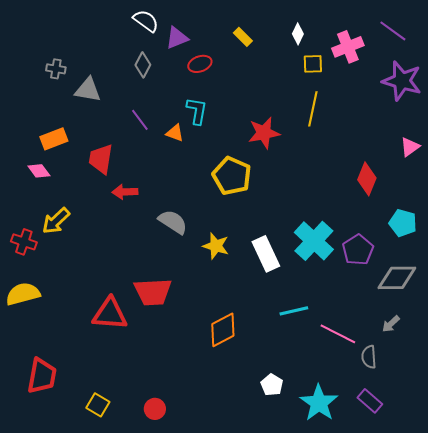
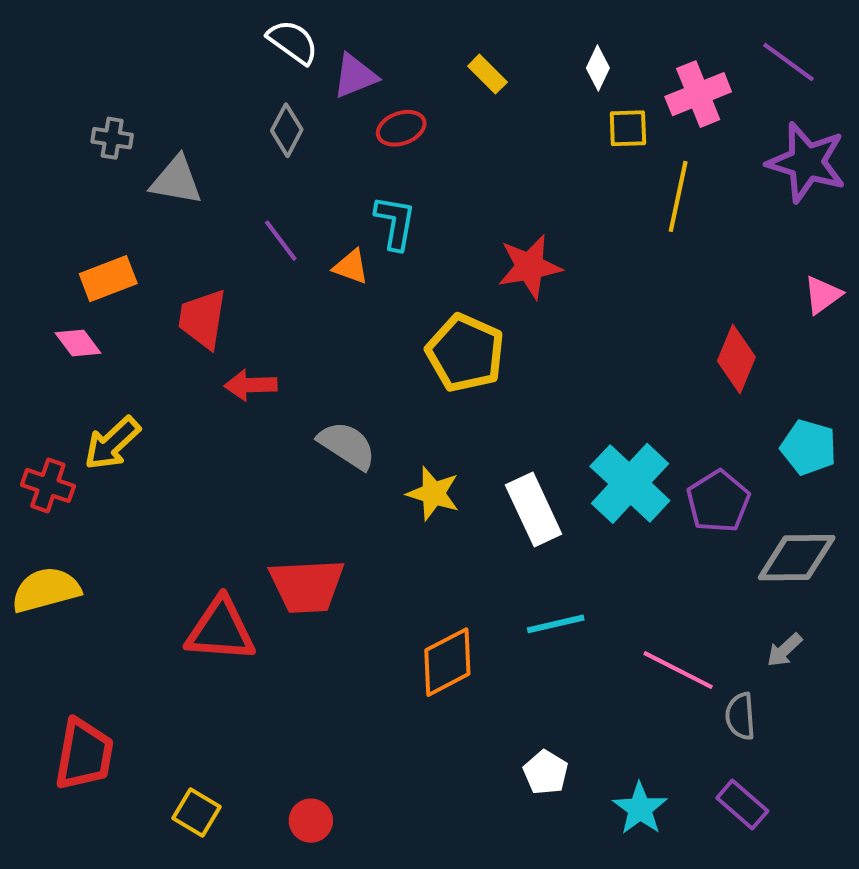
yellow line: (313, 109) -> (678, 196), moved
cyan line: (294, 311) -> (556, 624), moved
cyan star: (319, 403) -> (640, 809), size x0.7

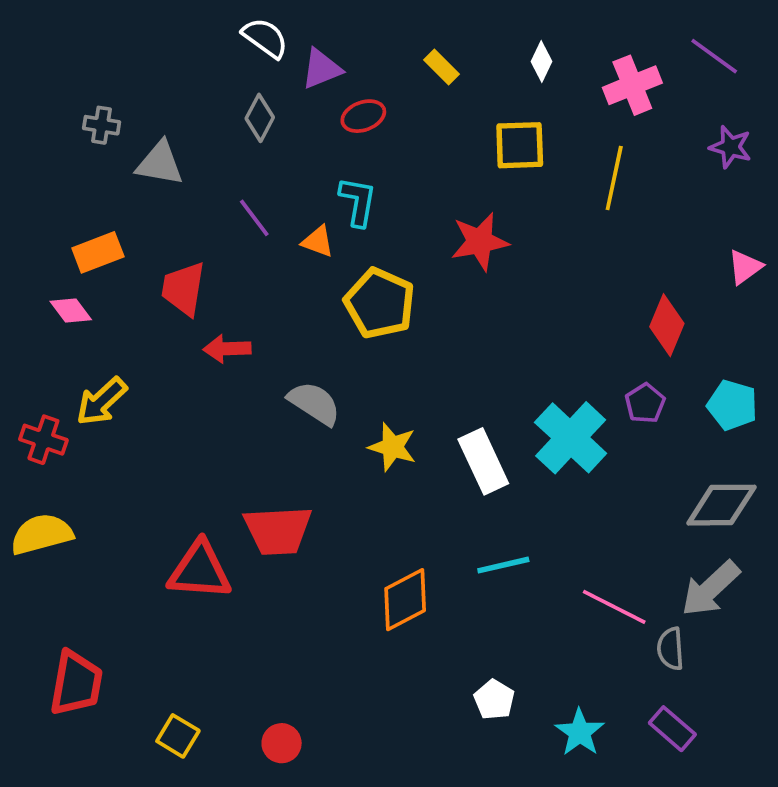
yellow square: (628, 128) -> (520, 145), moved, size x1.4
purple star: (807, 162) -> (731, 147), size x0.6
yellow pentagon: (465, 353) -> (380, 303), moved
purple pentagon: (718, 501) -> (645, 403), moved, size x0.7
gray arrow: (784, 650) -> (711, 589), size x1.8

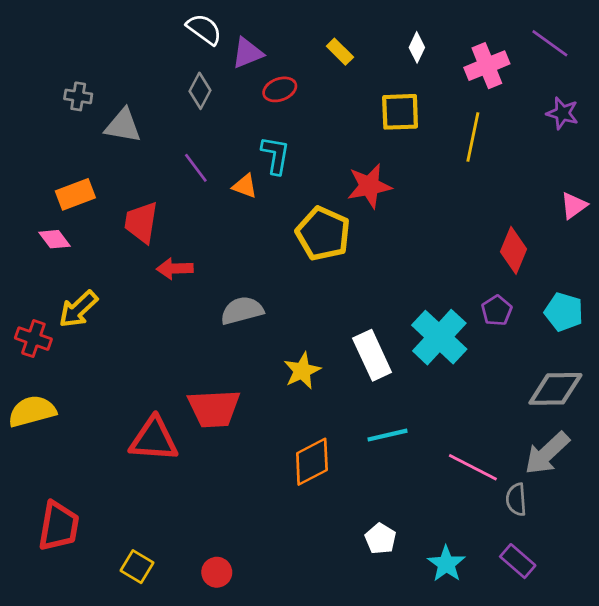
yellow pentagon: (380, 303) -> (323, 234), moved
gray semicircle: (314, 403) -> (242, 311), turned -48
yellow star: (392, 447) -> (302, 371), moved, turned 30

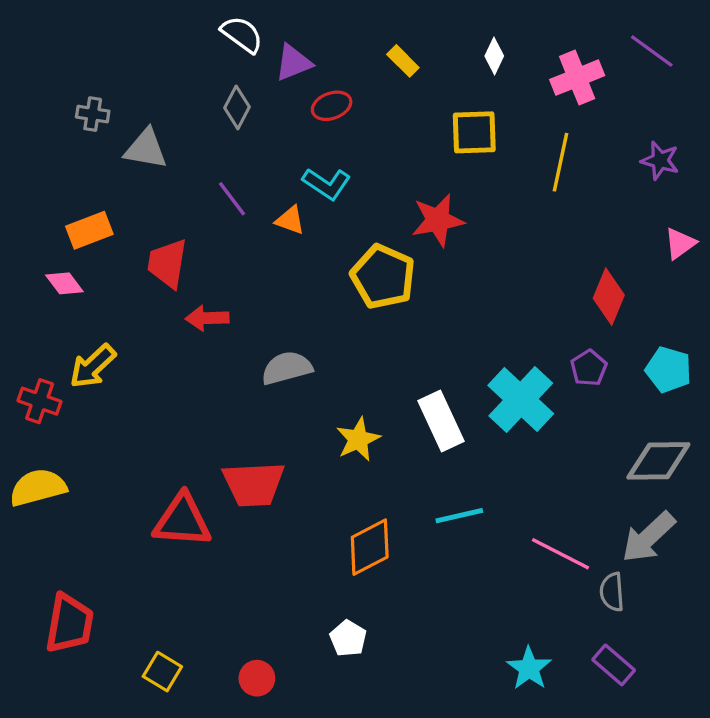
purple star: (562, 113) -> (660, 161), moved
cyan L-shape: (276, 155) -> (327, 184), turned 114
white pentagon: (381, 539) -> (348, 638), moved

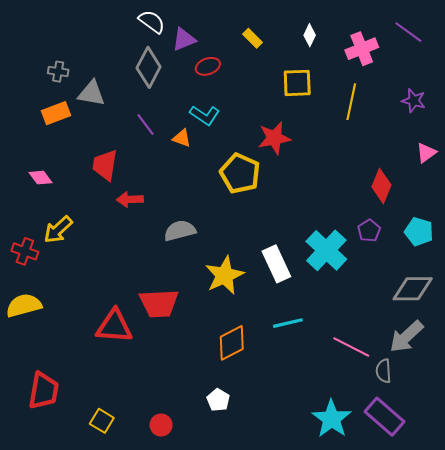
gray diamond: (237, 107) -> (149, 67), size x1.5
orange rectangle: (89, 230) -> (56, 113), moved
yellow star: (358, 439) -> (224, 275), size x1.4
purple rectangle: (614, 665) -> (385, 417), size x1.5
cyan star: (529, 668) -> (332, 419), size x1.4

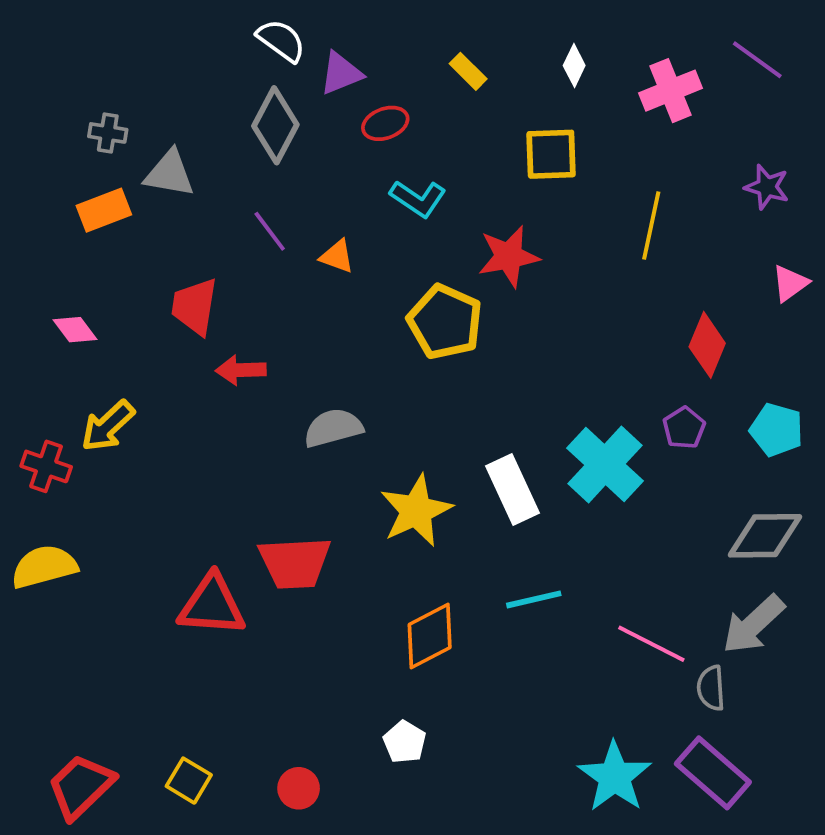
yellow line: (351, 102) -> (651, 226), moved
cyan L-shape: (205, 115) -> (418, 199), moved
red trapezoid: (44, 391) -> (81, 786), moved, turned -144

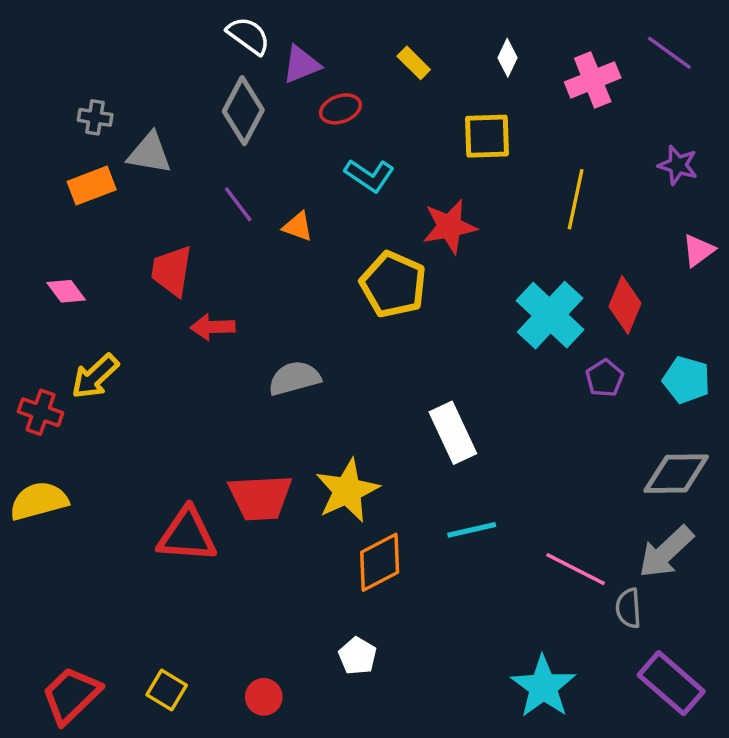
cyan cross: (605, 464) -> (550, 315), moved
yellow star: (416, 511) -> (347, 491), moved
purple rectangle: (713, 773) -> (671, 683), moved

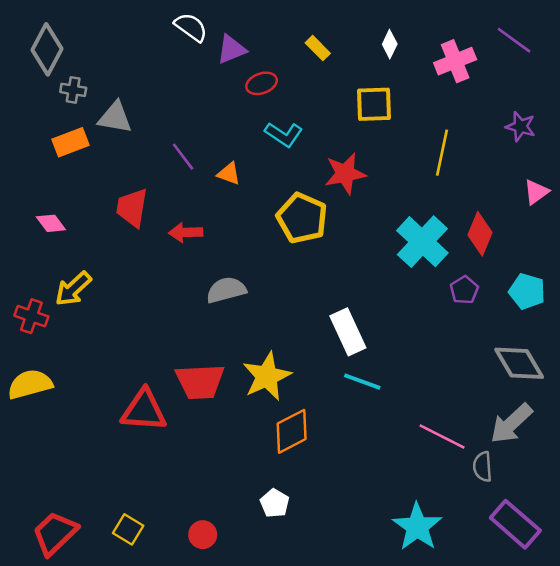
gray diamond: (243, 111) -> (47, 49), moved
red arrow: (213, 327) -> (186, 232), moved
gray diamond: (676, 474) -> (519, 363), turned 60
cyan line: (472, 530) -> (362, 382), moved, turned 33

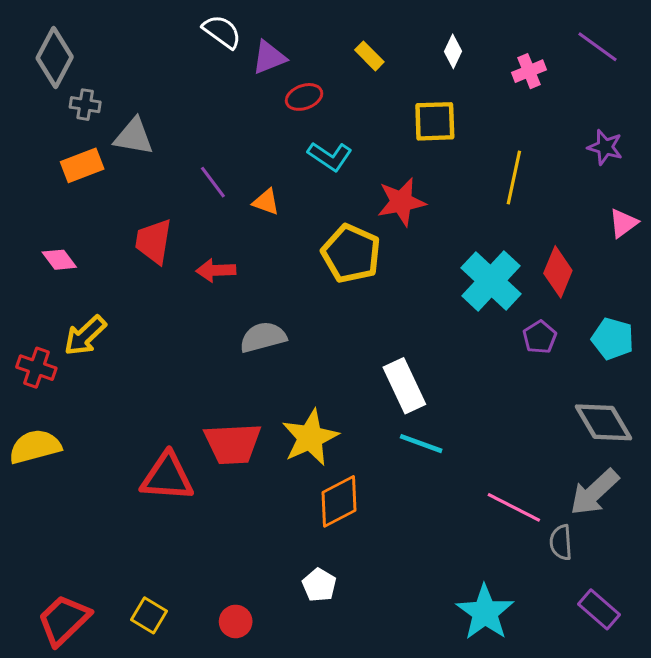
pink cross: (455, 61) -> (529, 71), size x0.7
purple rectangle: (515, 524) -> (599, 609), size x0.7

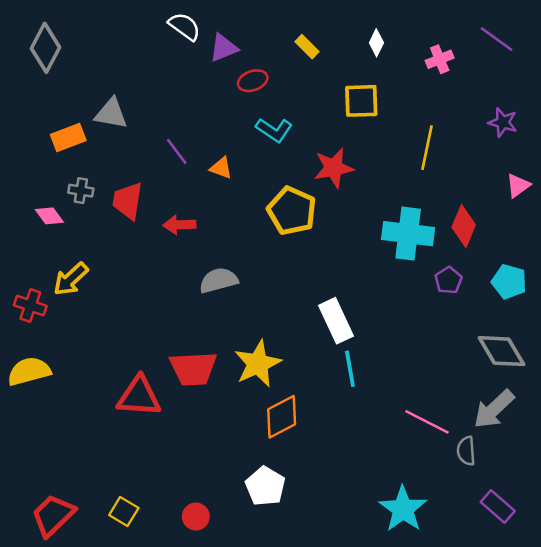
gray cross: (85, 105) -> (81, 191), moved
cyan cross: (491, 281) -> (408, 234), turned -36
cyan line: (421, 444) -> (350, 369), turned 60
white pentagon: (319, 585) -> (265, 486), size x1.4

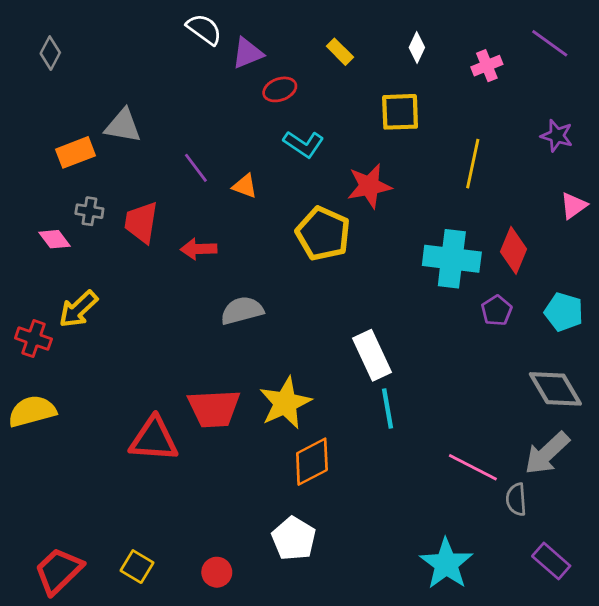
gray diamond: (45, 48) -> (50, 53), size x0.6

